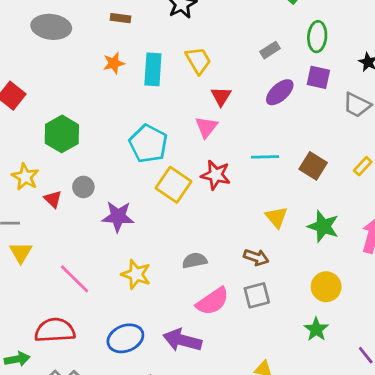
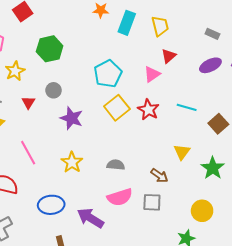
gray rectangle: (270, 50) -> (212, 34), turned 40
red triangle: (53, 199) -> (28, 102), moved

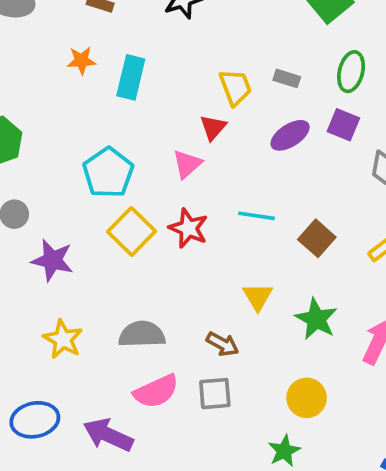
yellow trapezoid: (160, 26) -> (235, 87), moved
gray semicircle: (116, 165) -> (142, 334), size x1.4

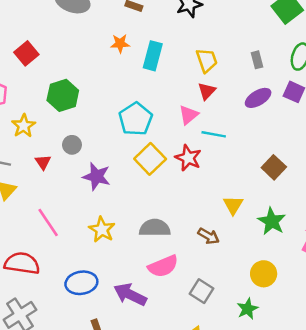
gray rectangle: (287, 78) -> (257, 60), turned 56
yellow trapezoid: (235, 87) -> (207, 60), moved
cyan line: (256, 216) -> (214, 134), moved
gray square: (215, 394) -> (201, 291), moved, turned 35

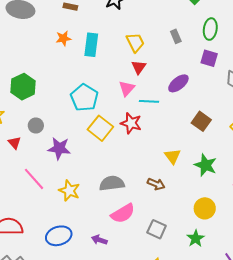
purple ellipse: (258, 98) -> (178, 83), moved
pink line: (48, 223) -> (34, 179), moved
purple arrow: (130, 294) -> (99, 240), size x0.6

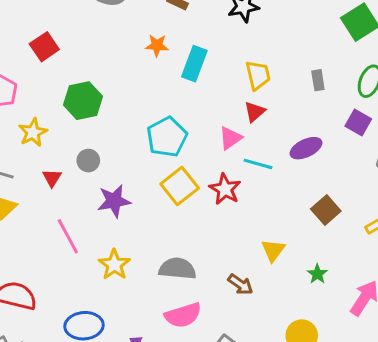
purple star: (59, 148) -> (114, 201), turned -30
green star: (206, 165) -> (317, 274), size x0.6

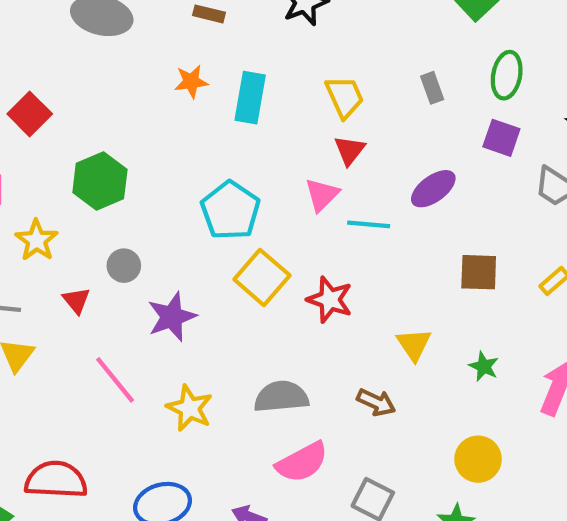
red star: (225, 189) -> (330, 300), moved
brown square: (326, 210) -> (479, 272), turned -36

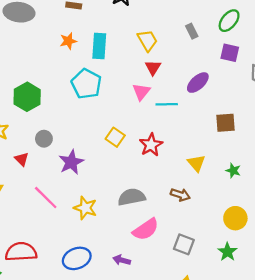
green ellipse: (507, 75) -> (229, 21), turned 35
cyan pentagon: (230, 210) -> (86, 84), moved
yellow square: (262, 277) -> (115, 137), size x0.7
red star: (330, 300) -> (151, 145), turned 30

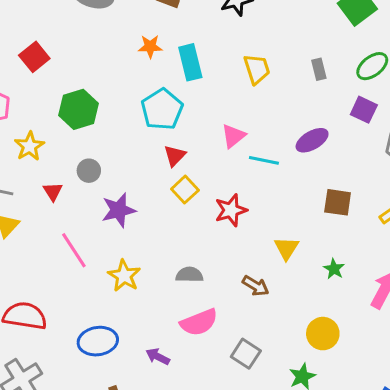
cyan rectangle: (99, 46) -> (190, 62), turned -30
red triangle: (153, 67) -> (175, 156), moved
gray semicircle: (132, 197) -> (189, 275), size x0.7

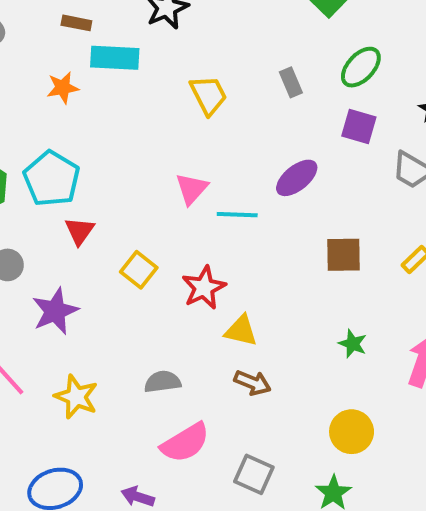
cyan rectangle: (190, 62) -> (115, 58), moved, turned -64
cyan pentagon: (162, 109) -> (52, 179), moved
red triangle: (175, 156) -> (80, 231), moved
yellow triangle: (286, 248) -> (241, 331), moved, turned -40

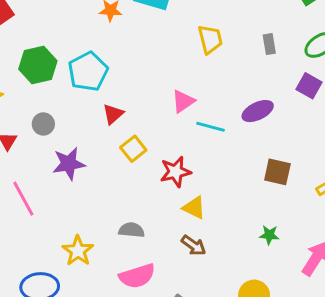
red triangle: (80, 231) -> (113, 114), moved
green star: (353, 344) -> (269, 235), turned -30
yellow star: (76, 397) -> (78, 251), moved

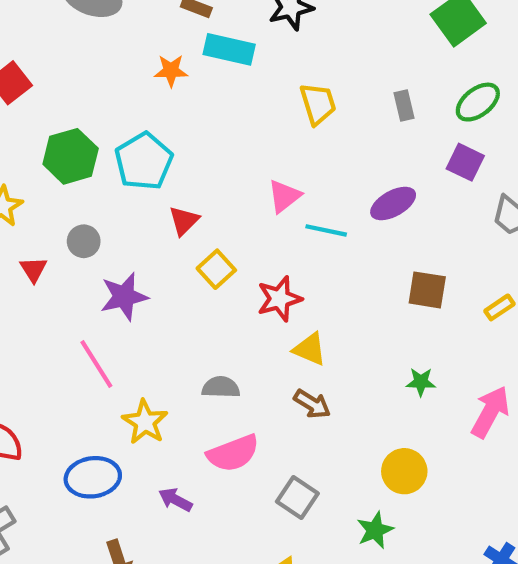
pink line: (23, 199) -> (96, 364), moved

